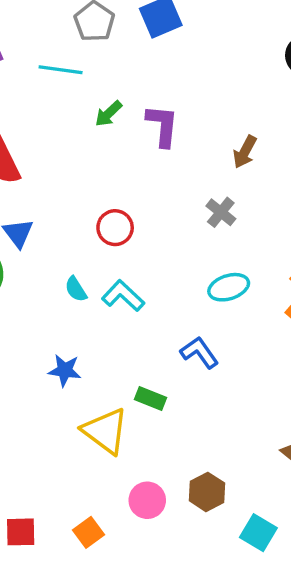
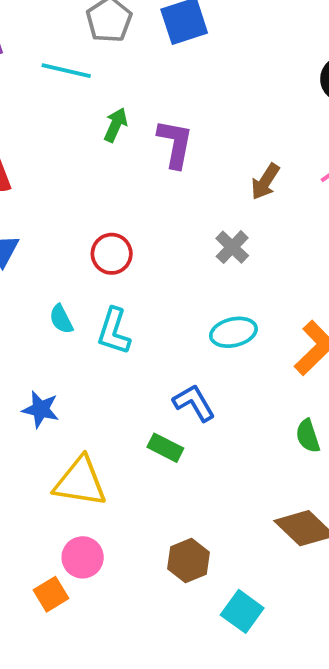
green arrow: (108, 114) -> (116, 125), turned 152
cyan L-shape: (123, 296) -> (114, 331), turned -120
green rectangle: (150, 398) -> (165, 448), moved
yellow triangle: (105, 431) -> (80, 482), turned -33
pink circle: (147, 500) -> (83, 557), moved

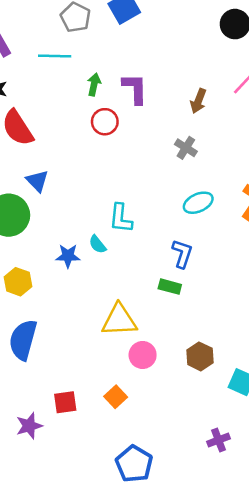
red circle: (112, 254) -> (105, 122), moved
cyan semicircle: (61, 319) -> (97, 244), moved
blue L-shape: (194, 403) -> (182, 254), turned 60
blue star: (41, 409) -> (68, 256), moved
pink circle: (83, 557) -> (143, 355), moved

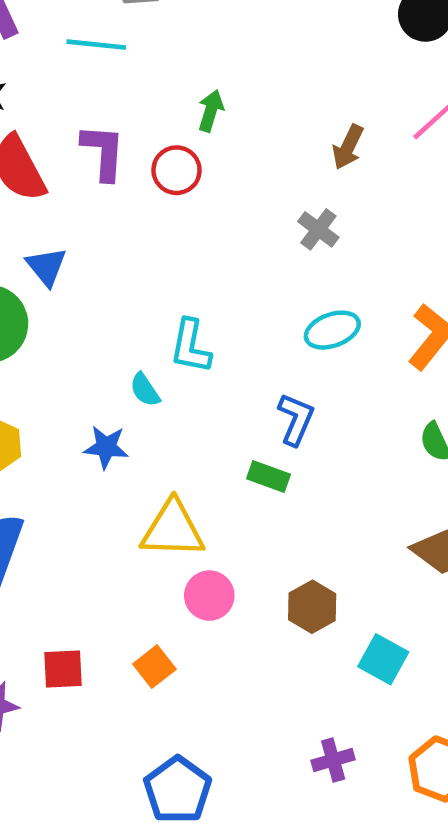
green arrow: (94, 84) -> (211, 111), moved
purple L-shape: (135, 89) -> (103, 152), moved
blue star: (68, 256) -> (106, 447), moved

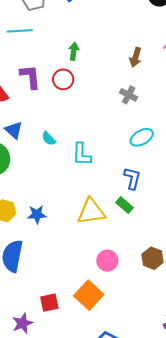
cyan semicircle: (145, 390) -> (49, 139), moved
blue star: (106, 447) -> (37, 214), moved
green rectangle: (269, 477) -> (124, 205), turned 30
yellow triangle: (173, 529) -> (91, 212), moved
orange square: (154, 667) -> (89, 295), size x1.6

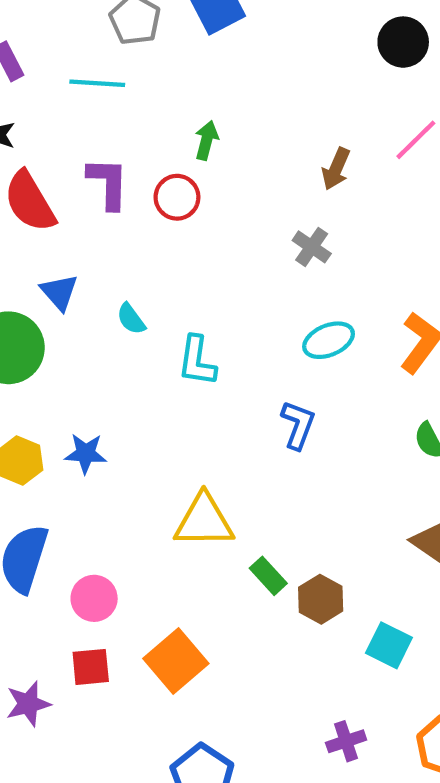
green rectangle: (124, 205) -> (268, 576), moved
yellow triangle: (91, 212) -> (204, 521), moved
blue star: (37, 214) -> (86, 453), moved
pink circle: (107, 261) -> (94, 598), moved

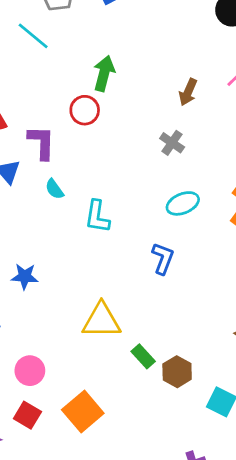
cyan line: (97, 83) -> (33, 36), turned 36
green arrow: (207, 140) -> (104, 73), size x1.4
purple L-shape: (108, 183) -> (42, 142), moved
red square: (91, 667) -> (27, 415), turned 36

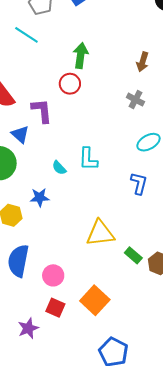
cyan semicircle: (54, 189) -> (59, 168), moved
blue star: (25, 276) -> (40, 197), moved

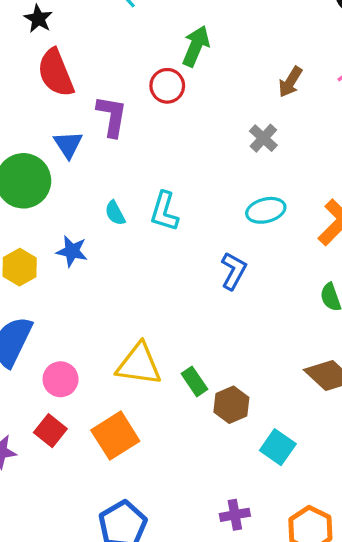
yellow triangle: (100, 233) -> (139, 364), moved

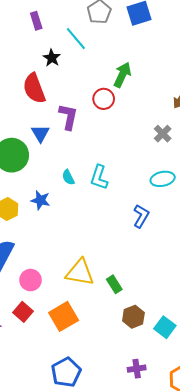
black star: (38, 19) -> (52, 58), moved
brown hexagon: (231, 405) -> (133, 317), moved

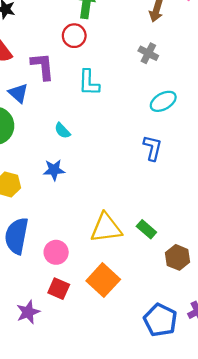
cyan L-shape: (99, 177) -> (89, 83), moved
blue star: (40, 200) -> (54, 170), moved
blue pentagon: (66, 372) -> (160, 320), moved

